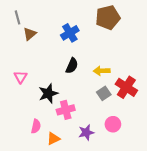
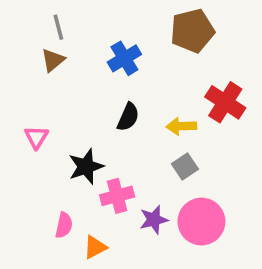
gray line: (17, 17) -> (58, 27), moved
red cross: (126, 87) -> (225, 102), moved
pink circle: (113, 124) -> (201, 222), size x1.6
purple star: (86, 132) -> (154, 220), moved

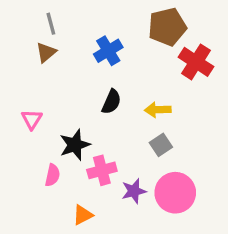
red cross: (225, 102) -> (196, 62), moved
pink semicircle: (64, 225) -> (52, 175), moved

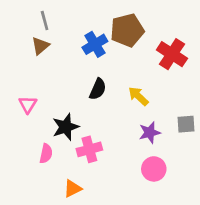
brown pentagon: (167, 27) -> (127, 30), moved
yellow arrow: (158, 110) -> (138, 96), turned 45
gray square: (161, 145) -> (186, 124), moved, turned 30
purple star: (134, 191) -> (150, 133), moved
pink circle: (175, 193) -> (154, 169), size x0.7

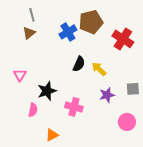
black semicircle: (98, 89) -> (79, 64), moved
pink cross: (89, 149) -> (74, 107), moved, turned 30
pink circle: (154, 169) -> (127, 122), moved

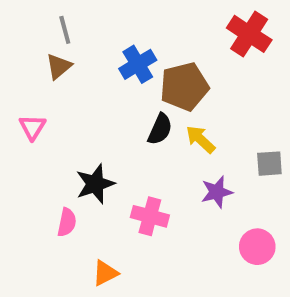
brown pentagon: (91, 22) -> (184, 87), moved
red cross: (123, 39) -> (249, 34), moved
pink triangle: (20, 75) -> (32, 127), moved
gray square: (133, 89) -> (269, 164), moved

